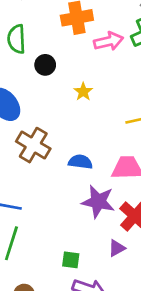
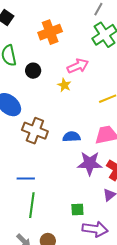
pink arrow: (108, 41) -> (78, 66), moved

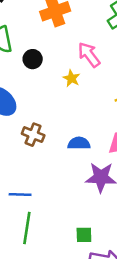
pink arrow: (78, 66) -> (89, 55), turned -105
brown cross: (35, 131) -> (33, 135), size x0.7

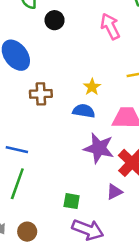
yellow star: (71, 78) -> (92, 87), moved
brown cross: (33, 135) -> (41, 94), turned -35

